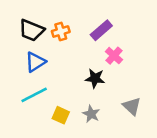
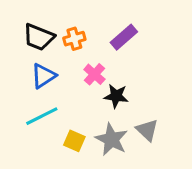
pink cross: (114, 56) -> (94, 74), moved
gray triangle: (132, 106) -> (147, 130), moved
gray star: (91, 114) -> (111, 139), size x1.5

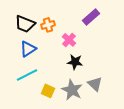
purple rectangle: (124, 37) -> (91, 17), moved
pink cross: (94, 74) -> (69, 40), moved

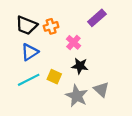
yellow square: (48, 91) -> (54, 77), moved

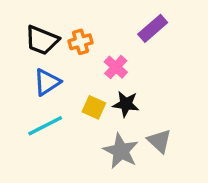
yellow square: (54, 77) -> (94, 107), moved

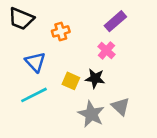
black trapezoid: (42, 40) -> (21, 19), moved
pink cross: (116, 67) -> (106, 50), moved
blue triangle: (47, 82) -> (35, 62), turned -40

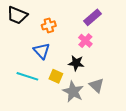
blue triangle: (35, 62) -> (42, 51), moved
yellow square: (71, 81) -> (56, 76), moved
cyan line: (34, 95) -> (27, 76), turned 45

